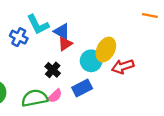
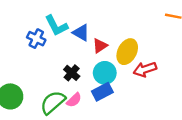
red triangle: (65, 44) -> (100, 46), moved
cyan circle: (91, 61) -> (105, 73), moved
green semicircle: (35, 98) -> (53, 102), turned -30

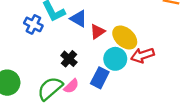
yellow ellipse: (127, 52) -> (125, 37), turned -75
cyan circle: (105, 73) -> (115, 59), moved
blue rectangle: (102, 92) -> (100, 78), turned -36

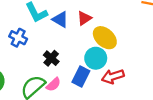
blue cross: (33, 24) -> (18, 38), moved
red triangle: (97, 32) -> (84, 18), moved
red arrow: (143, 55) -> (113, 76), moved

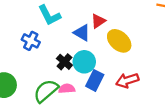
blue triangle: (60, 19) -> (82, 33), moved
cyan circle: (96, 58) -> (84, 62), moved
pink semicircle: (53, 84) -> (67, 89), turned -140

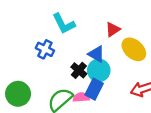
blue triangle: (82, 33) -> (96, 54), moved
blue rectangle: (95, 80) -> (94, 89), moved

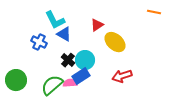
blue triangle: (96, 54) -> (64, 34), moved
blue rectangle: (94, 89) -> (81, 76), turned 30

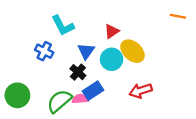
blue triangle: (64, 34) -> (86, 51), moved, turned 35
cyan circle: (85, 60) -> (112, 59), moved

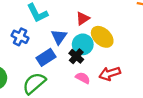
black cross: (78, 72) -> (76, 56), moved
blue rectangle: (93, 91) -> (46, 57), moved
pink semicircle: (80, 99) -> (83, 78), moved, turned 32

